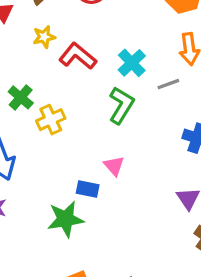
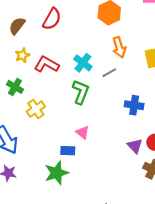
green cross: (21, 97) -> (15, 87), moved

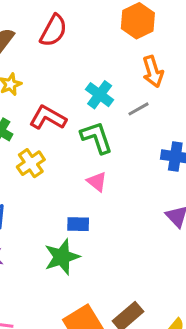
red L-shape: (47, 64) -> (48, 118), moved
green L-shape: (81, 92) -> (97, 137), turned -40
pink triangle: (82, 132) -> (97, 182), moved

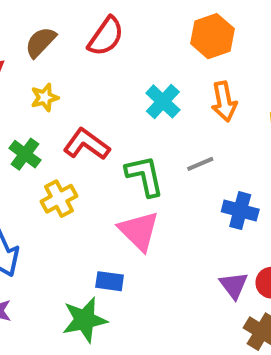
cyan cross: (100, 95) -> (163, 101), moved
gray line: (138, 109) -> (200, 164), moved
pink triangle: (97, 182) -> (139, 231), size x1.6

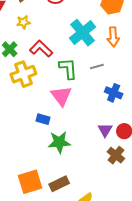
cyan cross: (163, 101) -> (82, 33), size x1.5
yellow cross: (59, 199) -> (23, 74), size x1.4
green star: (85, 320) -> (59, 142), moved

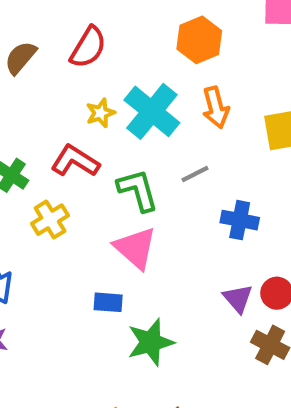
yellow star: (23, 22) -> (100, 113), moved
yellow cross: (23, 74) -> (50, 220), size x0.7

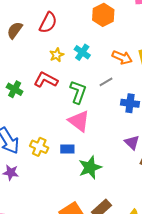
orange arrow: (216, 107) -> (122, 57), moved, turned -48
cyan cross: (152, 111) -> (82, 52), size x0.6
green L-shape: (138, 190) -> (78, 92), turned 40
yellow cross: (50, 220) -> (39, 147), moved, turned -30

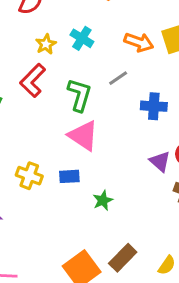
red L-shape: (46, 80) -> (33, 80), turned -70
green star: (90, 167) -> (103, 200), size x0.6

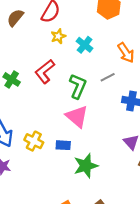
orange arrow: (139, 42) -> (126, 53), turned 30
yellow star: (46, 44) -> (58, 36), moved
green star: (103, 200) -> (86, 166), size x1.6

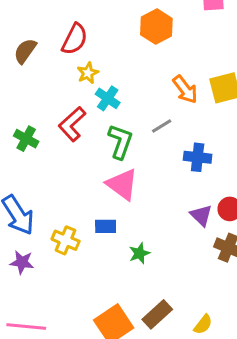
cyan cross: (85, 45) -> (108, 98), moved
yellow cross: (34, 141) -> (66, 240), moved
green star: (86, 166) -> (139, 253), size x0.6

